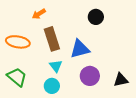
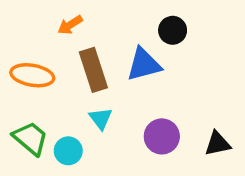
blue triangle: (80, 49) -> (144, 64), moved
cyan circle: (52, 86) -> (68, 151), moved

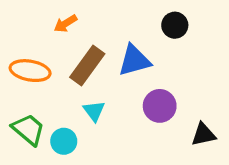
black circle: (173, 30) -> (175, 25), moved
brown rectangle: (93, 70) -> (87, 66), turned 54
purple circle: (162, 136) -> (160, 106), moved

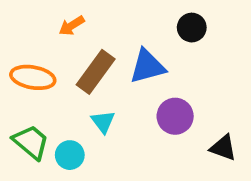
black triangle: (203, 135) -> (223, 148), turned 32

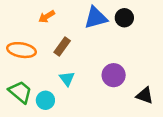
blue triangle: (147, 66) -> (96, 18), moved
brown rectangle: (96, 72) -> (62, 46), size x0.7

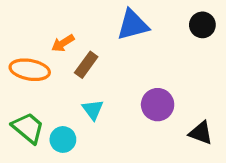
orange arrow: (47, 17) -> (63, 43), moved
black circle: (124, 18) -> (202, 25), moved

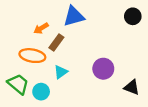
blue triangle: (133, 25) -> (74, 16), moved
orange ellipse: (30, 70) -> (32, 56), moved
cyan triangle: (93, 110) -> (61, 72), turned 32

